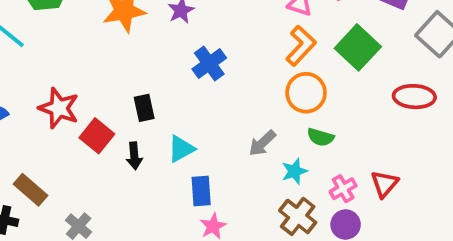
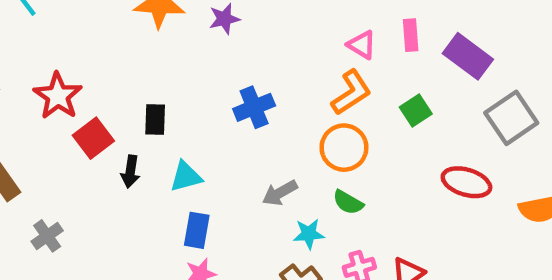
green square: (358, 47) -> (416, 110), size x0.6
blue cross: (209, 63) -> (254, 107), moved

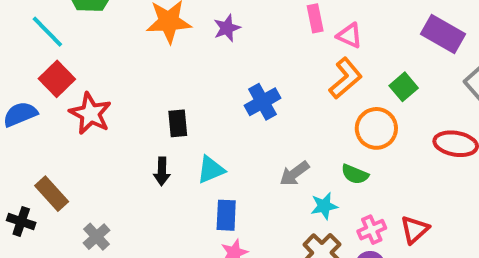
pink rectangle: (411, 35) -> (315, 18), moved
red square: (93, 138) -> (57, 79), moved
orange circle: (344, 148) -> (376, 128), moved

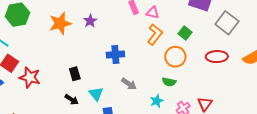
blue cross: (263, 102) -> (115, 55), turned 36
cyan triangle: (211, 170) -> (96, 94), turned -35
black arrow: (162, 171) -> (72, 100), turned -48
gray arrow: (294, 173) -> (129, 84), moved, turned -98

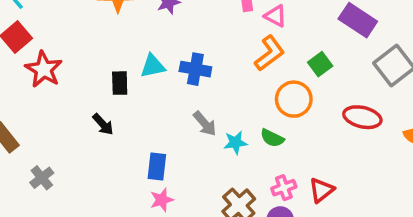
cyan triangle: (96, 94) -> (153, 66), moved, turned 42
cyan star: (157, 101) -> (235, 143), moved

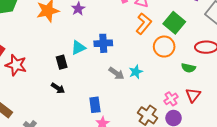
green square: (320, 64) -> (174, 23), size x1.5
green semicircle: (272, 138) -> (188, 68), moved
cyan star: (235, 143) -> (136, 72), moved

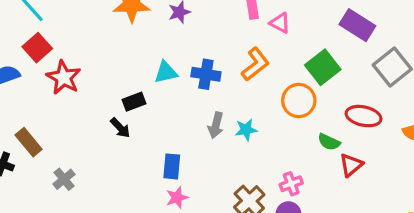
orange L-shape: (144, 24) -> (255, 64), moved
black rectangle: (62, 62) -> (134, 102), moved, turned 72
gray arrow: (116, 73) -> (216, 125), turned 56
red triangle: (193, 95) -> (351, 165), moved

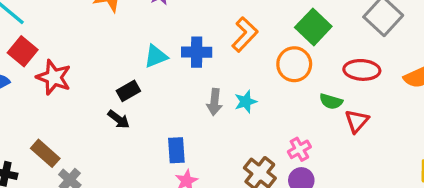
brown rectangle: (29, 142) -> (45, 153), moved

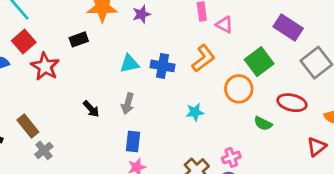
black rectangle: (128, 91) -> (79, 39), moved
gray arrow: (214, 102) -> (128, 103), moved
red triangle: (357, 121) -> (317, 147), moved

